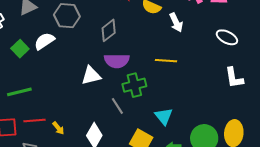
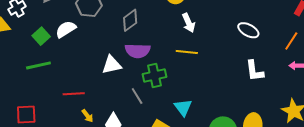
white arrow: (176, 22) -> (189, 23), moved
green line: (19, 92) -> (38, 65), moved
red line: (34, 121) -> (74, 94), moved
yellow arrow: (58, 128) -> (87, 116), moved

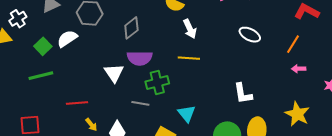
white triangle: (112, 65) -> (114, 73), turned -50
white L-shape: (254, 71) -> (243, 94), moved
gray line: (137, 96) -> (140, 103), turned -48

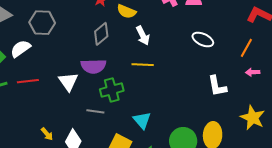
gray diamond: (131, 28) -> (101, 34), moved
white L-shape: (243, 94) -> (217, 86), moved
red line: (77, 103) -> (28, 81), moved

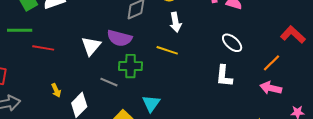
pink arrow: (253, 72) -> (271, 88), size x1.5
red line: (28, 81) -> (43, 48), moved
white L-shape: (217, 86) -> (224, 76), moved

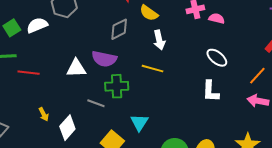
white triangle: (91, 46) -> (76, 68), turned 50

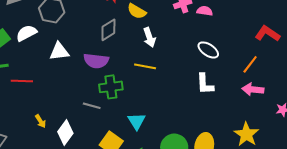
white triangle: (76, 68) -> (59, 51), moved

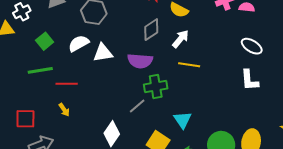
white semicircle: (26, 33) -> (79, 43), moved
white arrow: (149, 37) -> (181, 39), moved, turned -120
gray line: (92, 106) -> (137, 106), turned -54
yellow arrow: (40, 121) -> (64, 110), moved

